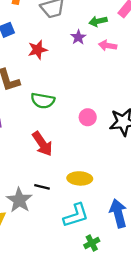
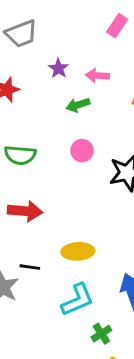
green arrow: (98, 21) -> (78, 105), moved
pink circle: (88, 117) -> (82, 151), moved
red arrow: (42, 144) -> (25, 211), turned -45

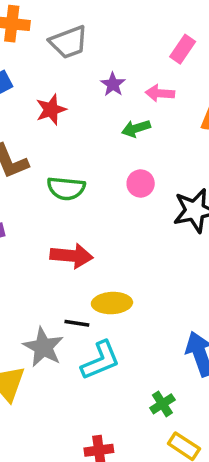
pink rectangle: (117, 26) -> (183, 49), moved
yellow ellipse: (78, 251) -> (112, 303), moved
cyan L-shape: (77, 300) -> (101, 360), moved

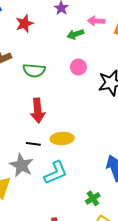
pink arrow: (160, 93) -> (96, 21), moved
red arrow: (72, 256) -> (38, 111), turned 80
black line: (77, 323) -> (33, 144), moved

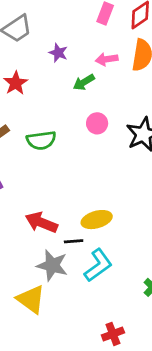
red arrow: (38, 111) -> (41, 222), moved, turned 130
black line: (33, 144) -> (74, 241), moved

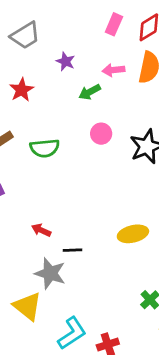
yellow ellipse: (97, 220) -> (133, 234), moved
red arrow: (41, 222) -> (41, 230), size x0.6
cyan L-shape: (98, 265) -> (72, 333), moved

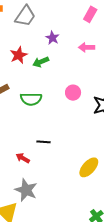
gray trapezoid: (25, 35) -> (25, 16), turned -30
green arrow: (90, 92) -> (41, 62), moved
yellow ellipse: (133, 234) -> (89, 167), turned -40
black line: (72, 250) -> (44, 142), moved

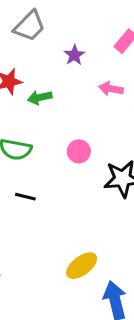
purple star: (52, 38) -> (74, 55), moved
black line: (44, 142) -> (25, 197), moved

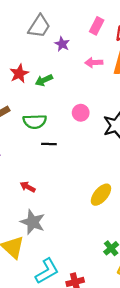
gray trapezoid: (29, 26) -> (39, 26), moved
black line: (25, 197) -> (49, 144), moved

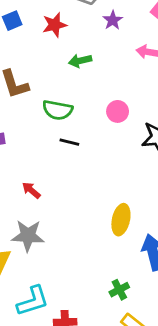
red star: (19, 74) -> (55, 25), moved
yellow ellipse: (101, 195) -> (121, 220), turned -40
gray star: (33, 222) -> (28, 236), turned -30

